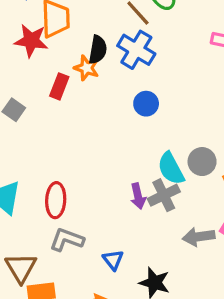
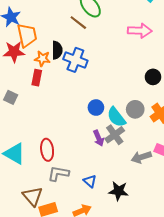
blue cross: (136, 50) -> (75, 60), moved
orange star: (87, 68) -> (42, 59), moved
blue circle: (146, 104) -> (96, 108), moved

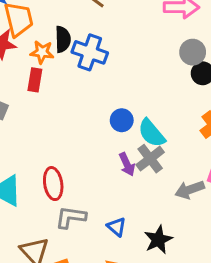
gray circle: (135, 109) -> (193, 52), moved
black star: (119, 191) -> (158, 240), turned -30

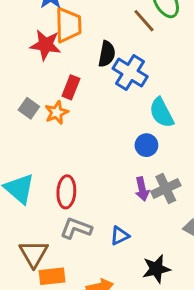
orange star: (42, 52) -> (57, 112), moved, turned 30
cyan semicircle: (152, 133) -> (162, 113), moved
blue triangle: (116, 227) -> (120, 236), moved, turned 42

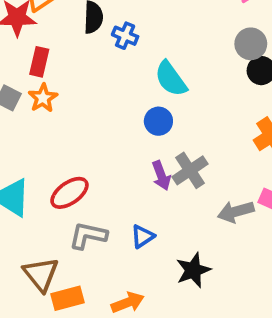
blue cross: (130, 73) -> (125, 36), size x0.6
red rectangle: (71, 87) -> (39, 62), moved
red ellipse: (66, 192) -> (69, 193), turned 60

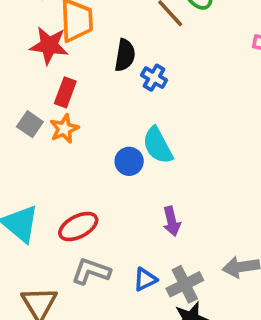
cyan semicircle: (171, 79) -> (158, 145), moved
blue circle: (158, 121) -> (129, 161), moved
gray cross: (190, 170) -> (185, 284), moved

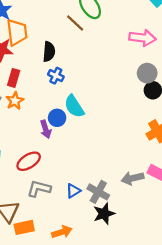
blue cross: (154, 78) -> (56, 76), moved
purple arrow: (172, 221) -> (46, 129), moved
gray cross: (185, 284) -> (98, 192), turned -30

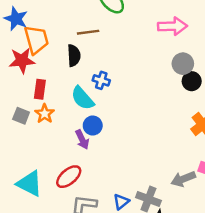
brown line: (75, 23) -> (88, 32), moved, turned -42
blue cross: (56, 76) -> (101, 80), moved
cyan semicircle: (74, 106) -> (83, 98), moved

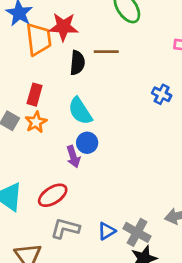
brown line: (88, 32) -> (106, 52), moved
red star: (22, 60) -> (63, 27), moved
blue cross: (101, 80) -> (162, 94), moved

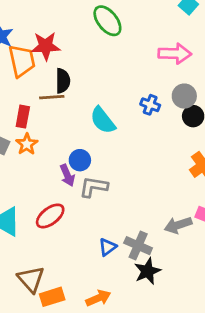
brown line: (106, 52) -> (52, 97), moved
cyan semicircle: (80, 111) -> (103, 120), moved
gray L-shape: (65, 228) -> (94, 187), moved

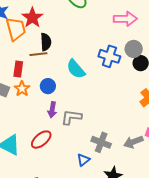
red star: (46, 46) -> (32, 18), turned -30
blue cross: (150, 105) -> (109, 56), size x1.5
blue circle: (80, 160) -> (48, 86), moved
purple arrow: (67, 175) -> (52, 110), turned 35
gray cross: (138, 246) -> (101, 142), moved

